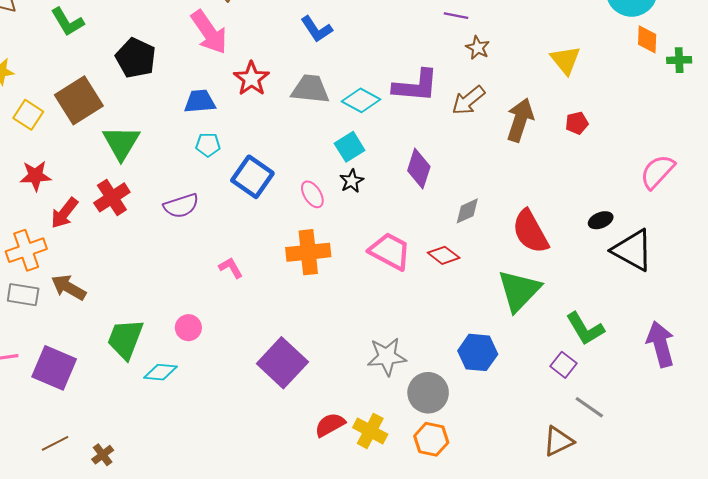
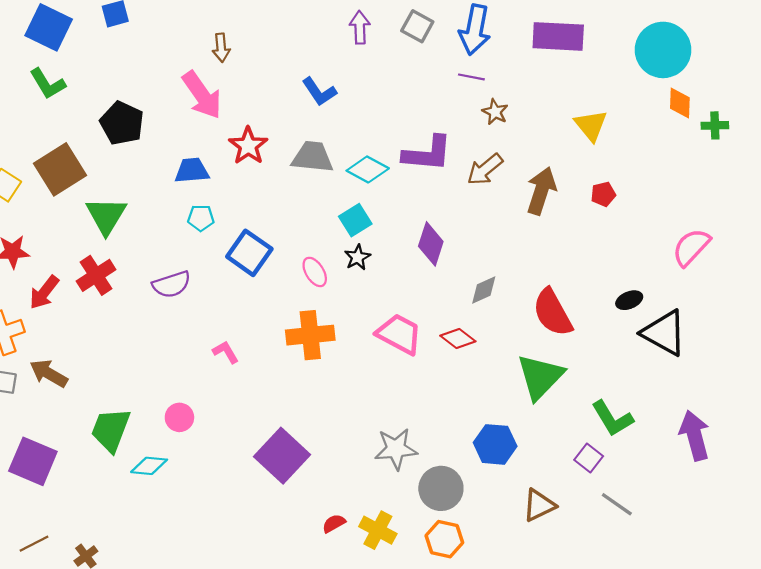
red semicircle: (330, 425) -> (334, 523), size x0.7
brown triangle: (558, 441) -> (539, 505), moved

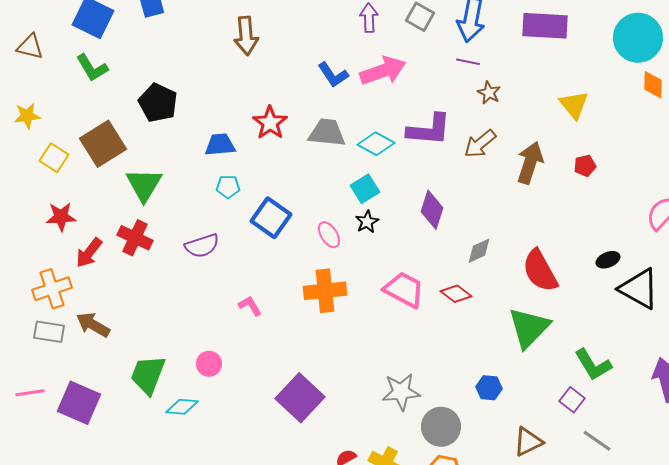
brown arrow: (221, 48) -> (246, 36), size x1.5
pink arrow: (202, 95) -> (383, 71), moved, turned -75
red cross: (96, 275) -> (135, 238), turned -32
blue hexagon: (495, 444) -> (489, 388), size x0.7

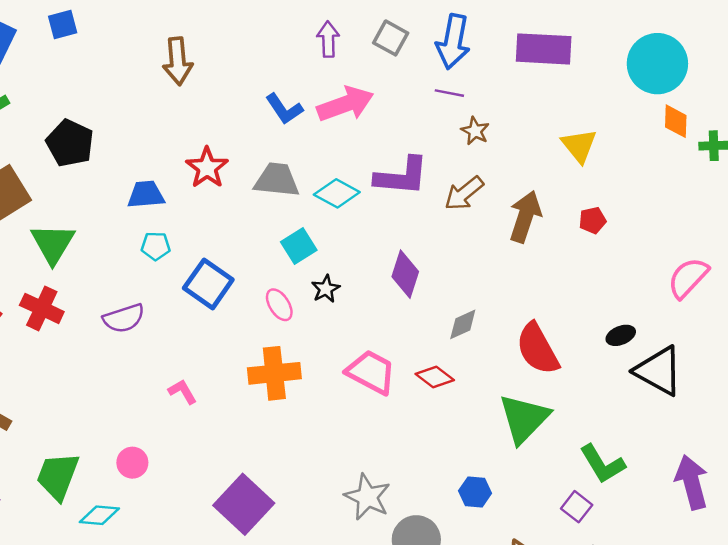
cyan square: (365, 189) -> (299, 246), moved
gray star: (401, 392) -> (367, 497), turned 30

